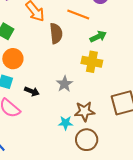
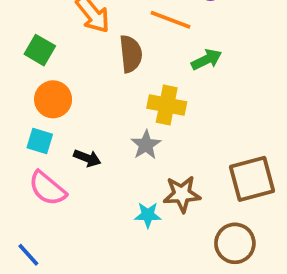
yellow cross: (92, 62) -> (167, 105), moved
brown circle: (87, 140) -> (235, 243), moved

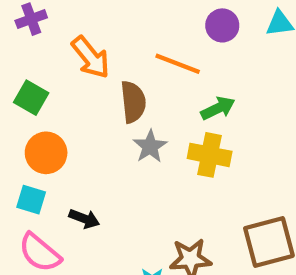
yellow cross: (167, 105) -> (210, 155), moved
gray star: (146, 145) -> (150, 146), moved

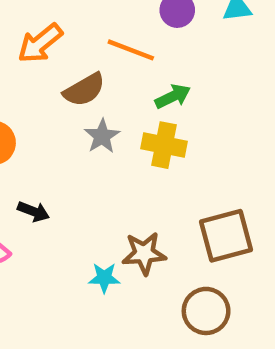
orange arrow: (91, 57) -> (40, 43), turned 90
brown semicircle: (133, 102) -> (84, 90), turned 66

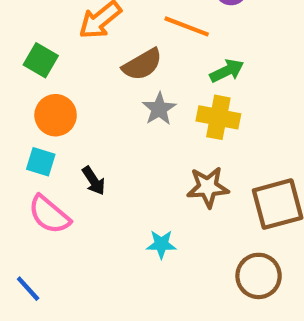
black arrow: (33, 211) -> (94, 181), turned 36
brown star: (144, 253) -> (208, 187), moved

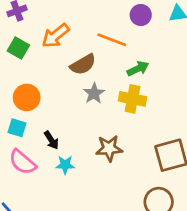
green square: (41, 60) -> (18, 48), moved
brown star: (208, 187) -> (109, 148), moved
cyan star: (161, 244) -> (65, 165), moved

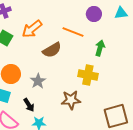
green arrow: (138, 69) -> (100, 48), moved, turned -49
gray star: (94, 93) -> (38, 81), moved
brown star: (109, 148) -> (71, 100), moved

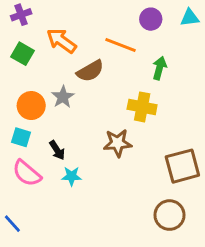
orange arrow: (32, 29) -> (61, 41), turned 75
gray star: (38, 81) -> (63, 97), moved

